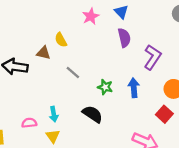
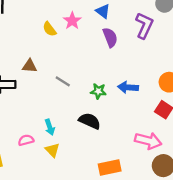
yellow semicircle: (61, 40) -> (50, 29), moved
purple L-shape: (152, 57) -> (144, 25), moved
blue arrow: (134, 88) -> (128, 87), turned -72

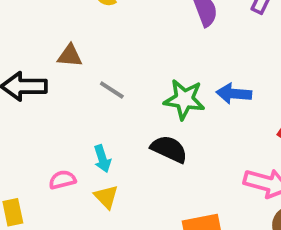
gray line: (63, 81) -> (112, 90), moved
green star: (98, 91) -> (184, 99), size x1.5

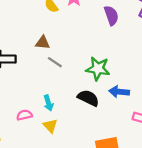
brown triangle: (70, 56) -> (43, 43), moved
blue arrow: (234, 94) -> (119, 92), moved

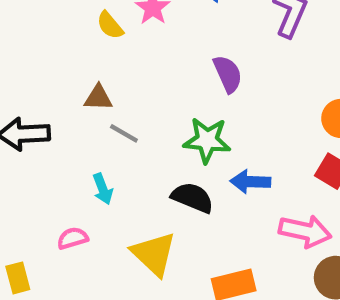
purple semicircle: (111, 15) -> (228, 74), moved
cyan arrow: (48, 103) -> (103, 189), moved
yellow triangle: (50, 126) -> (154, 254), moved, size x1.6

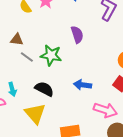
green star: (207, 140) -> (51, 55), moved
cyan arrow: (103, 189) -> (12, 89), moved
black semicircle: (192, 198) -> (44, 89), moved

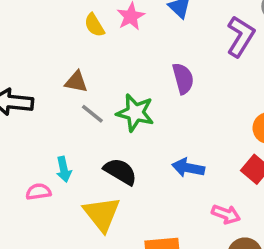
pink arrow: (105, 110) -> (226, 214), size x0.7

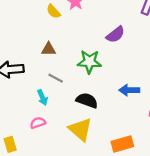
purple semicircle: (183, 78) -> (115, 35), turned 78
gray line: (92, 114) -> (56, 78), moved
cyan arrow: (64, 169) -> (42, 97), moved

